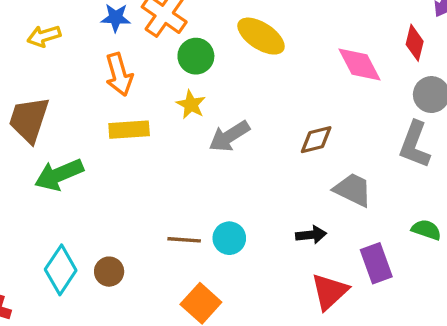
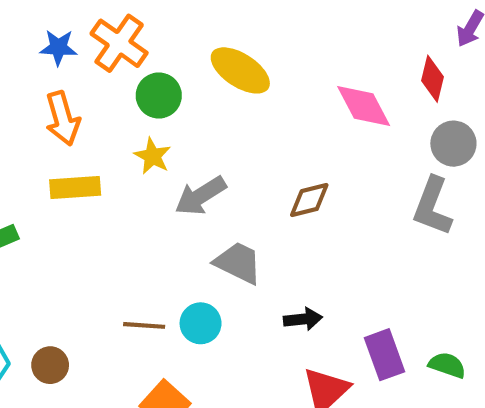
gray trapezoid: (353, 190) -> (238, 263), moved
green semicircle: (426, 230) -> (447, 365), moved

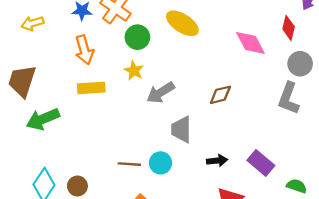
gray trapezoid: (238, 263) -> (181, 129), turned -116
purple rectangle: (384, 355) -> (261, 163), moved, turned -30

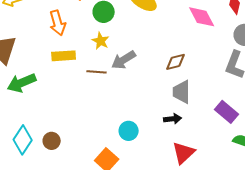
gray trapezoid: (181, 129) -> (182, 92), moved
cyan circle: (160, 163) -> (129, 131), moved
purple rectangle: (261, 163) -> (227, 112), moved
brown line: (129, 164) -> (97, 72), moved

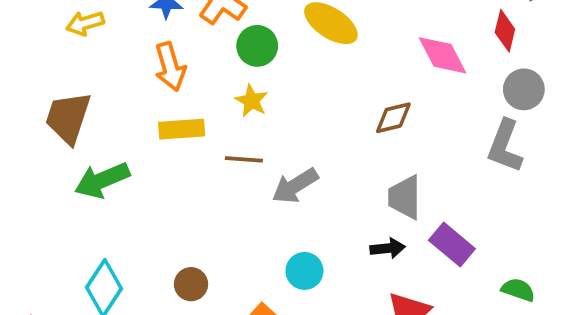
gray arrow: (124, 60) -> (295, 186), moved
brown diamond: (176, 62) -> (393, 118), moved
purple rectangle: (227, 112) -> (452, 244), moved
brown circle: (52, 141) -> (191, 284), moved

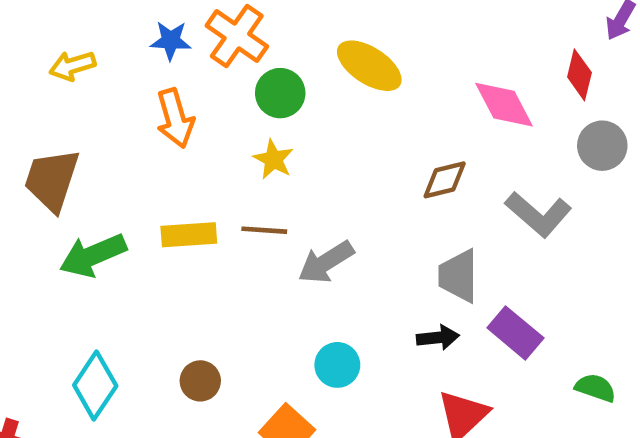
yellow rectangle: (182, 129) -> (189, 235), moved
gray L-shape: (505, 146) -> (538, 214), moved, turned -70

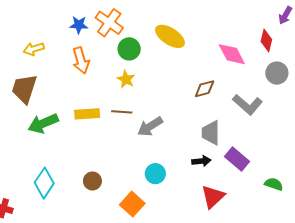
yellow arrow: (72, 66) -> (34, 49), moved

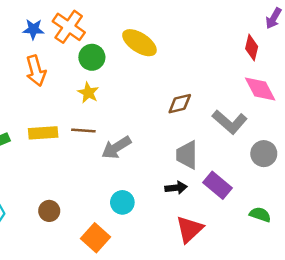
pink diamond: (232, 54) -> (260, 89), moved
gray circle: (277, 73) -> (264, 154), moved

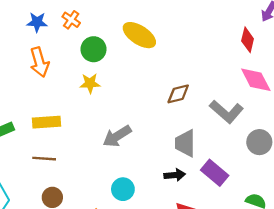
orange cross: (69, 27) -> (71, 20), size x0.6
yellow star: (88, 93) -> (90, 83), turned -30
brown line: (83, 130) -> (44, 159), moved

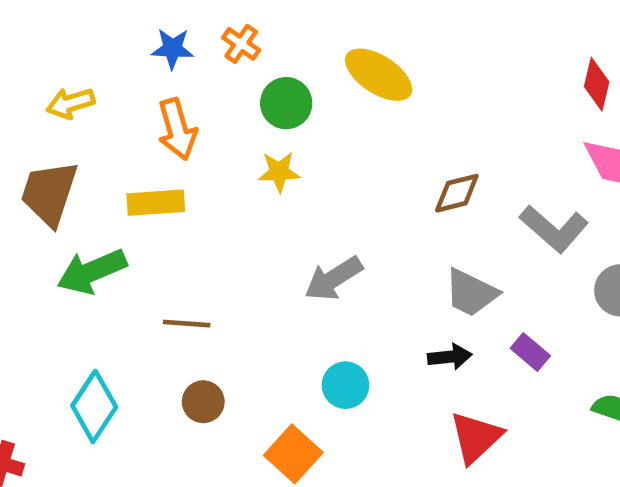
yellow rectangle: (46, 122) -> (156, 203), moved
gray trapezoid: (185, 143) -> (471, 293), turned -64
purple rectangle: (215, 173) -> (530, 352), size x0.7

